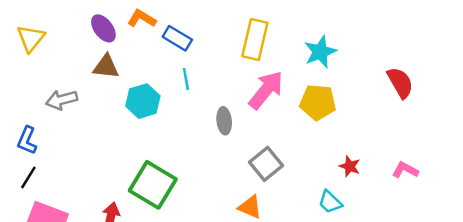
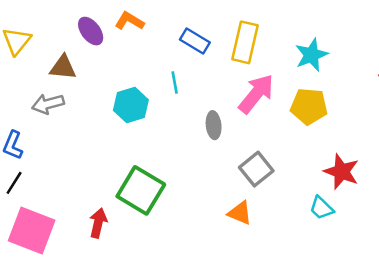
blue rectangle: (177, 38) -> (195, 41), moved
brown triangle: (106, 67) -> (63, 67), moved
red star: (350, 166) -> (342, 172), size x1.6

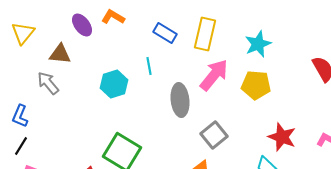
gray arrow: (48, 104) -> (48, 83), turned 65
gray ellipse: (214, 125) -> (180, 100), size x1.5

